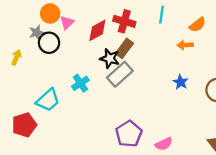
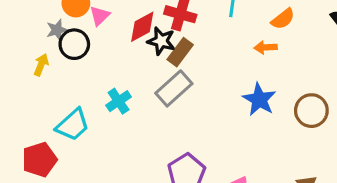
yellow arrow: (16, 57) -> (41, 65), moved
black star: (110, 58) -> (161, 41), moved
blue star: (181, 82) -> (259, 100), size x1.5

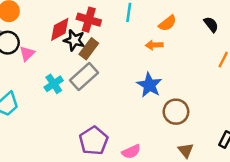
pink triangle: (100, 16) -> (27, 54), moved
cyan cross: (119, 101) -> (54, 84), moved
brown circle: (311, 111) -> (176, 112), moved

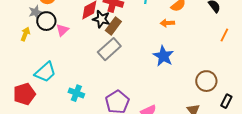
cyan cross: (54, 84) -> (76, 93), moved, turned -35
brown circle: (176, 112) -> (206, 81), moved

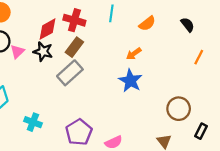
black star: (101, 19) -> (43, 52), moved
orange arrow: (167, 23) -> (134, 54), moved, turned -32

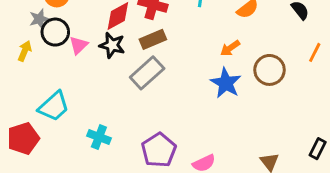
brown rectangle: (74, 47) -> (153, 39), turned 30
brown circle: (179, 109) -> (270, 70), moved

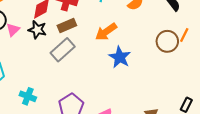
orange arrow: (230, 48) -> (106, 32), moved, size x1.5
brown circle: (270, 70) -> (167, 41), moved

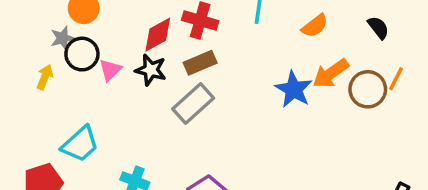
orange arrow: (106, 32) -> (331, 73), moved
blue star: (120, 57) -> (294, 89), moved

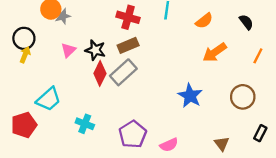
red diamond: (158, 35) -> (100, 73), moved, turned -35
gray star: (63, 38) -> (63, 16), moved
black circle: (82, 54) -> (24, 38), moved
blue star: (294, 89) -> (190, 96), moved
brown circle: (368, 89) -> (243, 97), moved

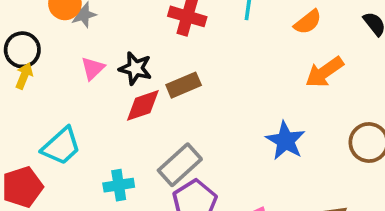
brown rectangle: (128, 45) -> (184, 85), moved
gray rectangle: (123, 72) -> (180, 165), moved
red diamond: (100, 73) -> (143, 105), turned 45
cyan cross: (85, 124) -> (119, 185), turned -30

